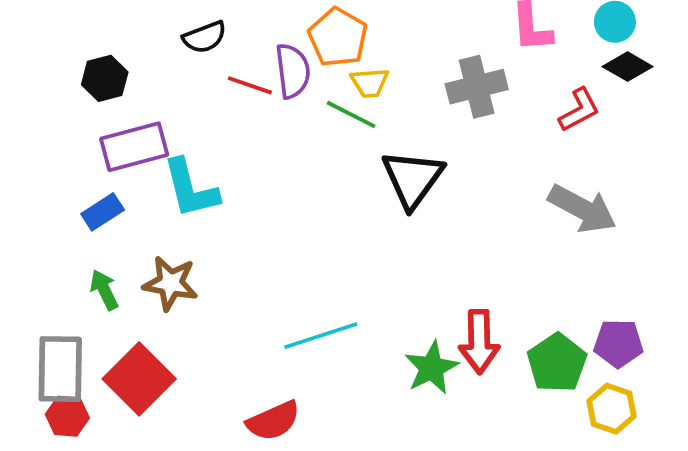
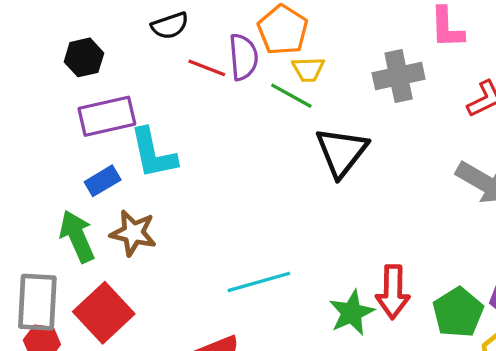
blue rectangle: (103, 212) -> (103, 181), moved
green arrow: (104, 290) -> (77, 236), size x1.5

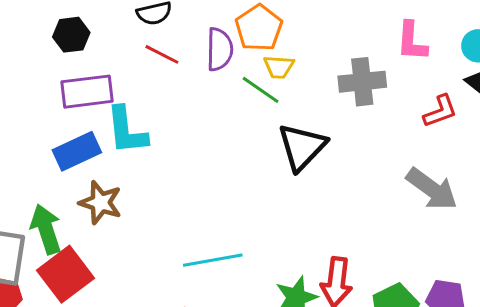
red line: (207, 68) -> (162, 54), moved
blue rectangle: (103, 181) -> (77, 151), size x1.4
green arrow: (77, 236) -> (46, 229), moved

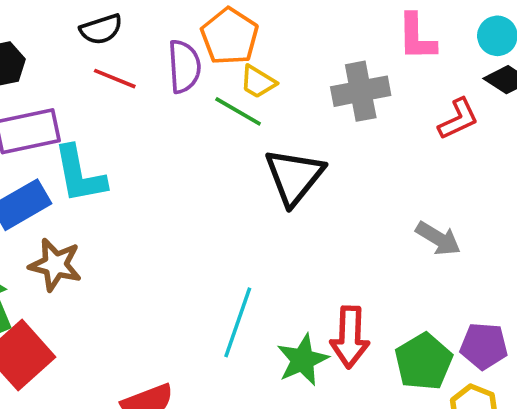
yellow trapezoid: (279, 67) -> (258, 82), turned 32
gray arrow: (432, 189) -> (438, 239), moved, size x0.7
cyan line: (213, 260) -> (238, 322), moved, turned -56

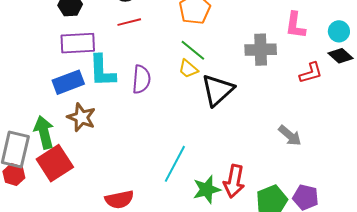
purple semicircle: (184, 66) -> (141, 79), moved
red line: (115, 79) -> (129, 22), turned -45
yellow trapezoid: (258, 82) -> (188, 69), moved

